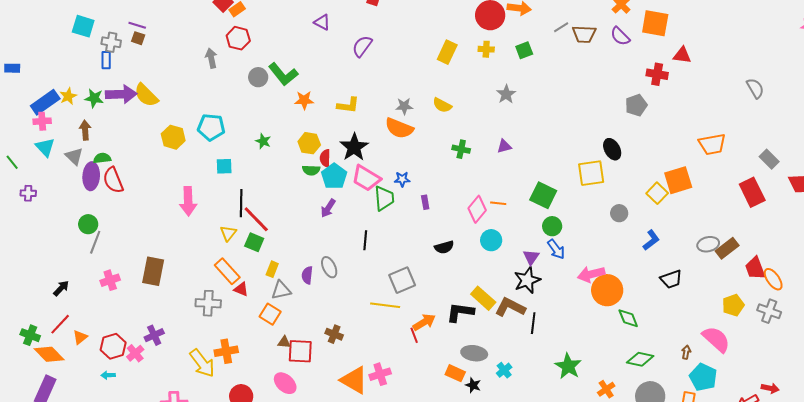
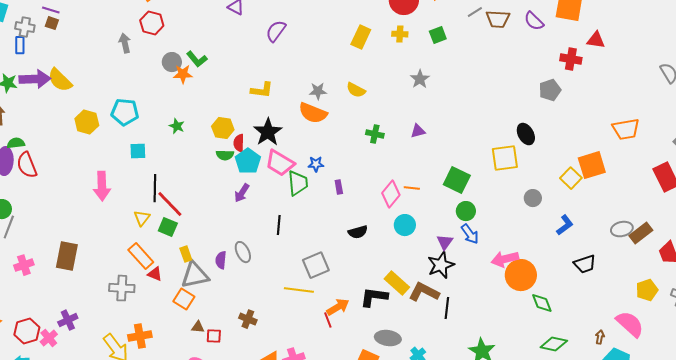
green L-shape: (283, 74) -> (197, 59), size x0.7
orange star: (304, 100) -> (183, 74), moved
yellow rectangle: (272, 269) -> (186, 254), turned -42
gray triangle: (281, 290) -> (195, 275), size x1.4
red square: (300, 351) -> (214, 336), size x0.6

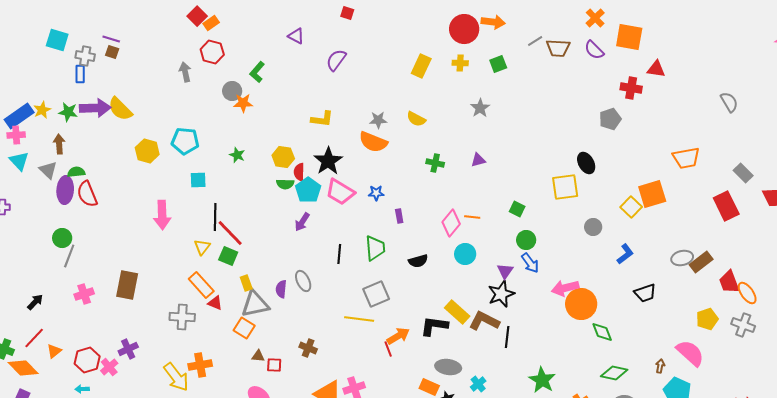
green L-shape: (197, 59) -> (257, 72), moved, turned 80
green square: (457, 180) -> (517, 209), size x0.6
green trapezoid: (298, 183) -> (375, 248), moved

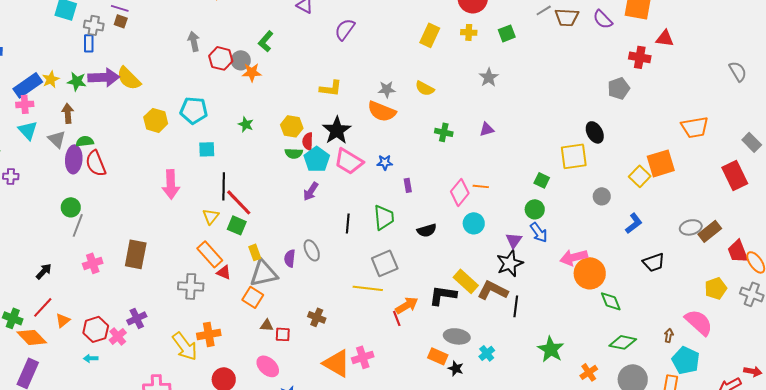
red hexagon: (212, 52) -> (221, 58), moved
green square: (517, 209) -> (542, 180), moved

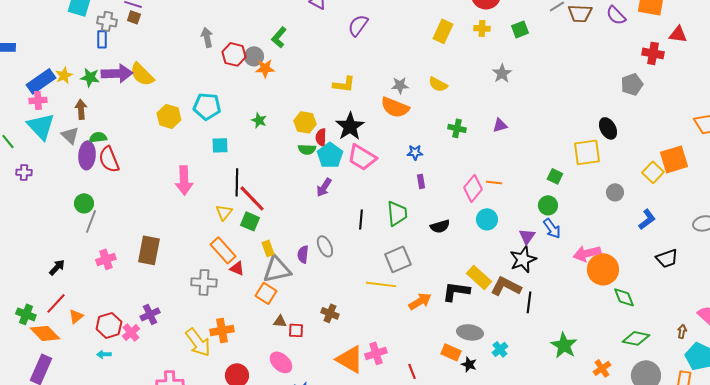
cyan triangle: (28, 130) -> (41, 126), size x1.4
blue star: (385, 162) -> (415, 152), moved
red line: (397, 318) -> (412, 371), moved

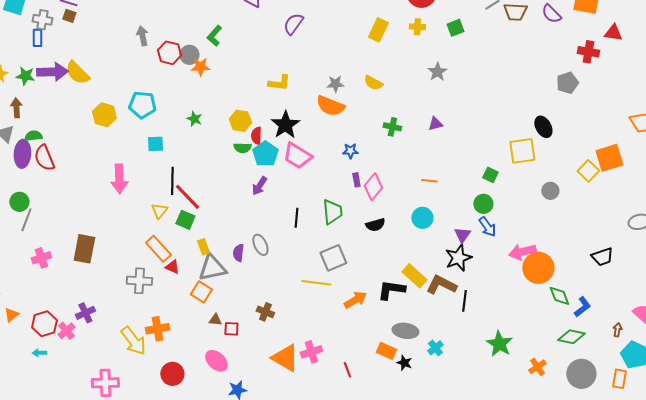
pink diamond: (473, 188) -> (373, 187), moved
blue L-shape: (647, 219) -> (582, 307), moved

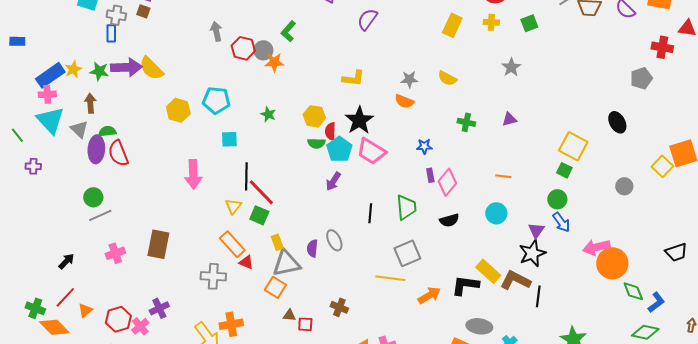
orange semicircle: (330, 106) -> (404, 101), size x0.7
yellow square: (522, 151) -> (573, 146), moved, turned 36
gray line: (26, 220) -> (100, 215), turned 45

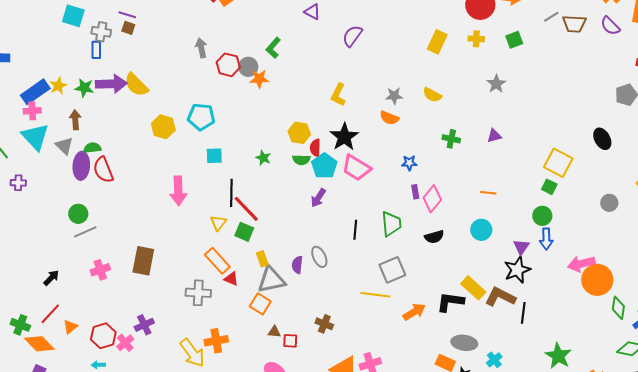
yellow L-shape: (353, 78) -> (338, 95), turned 110
green star: (268, 114) -> (263, 158), moved
blue arrow: (561, 222) -> (546, 239), turned 35
green diamond: (633, 291) -> (618, 308), turned 30

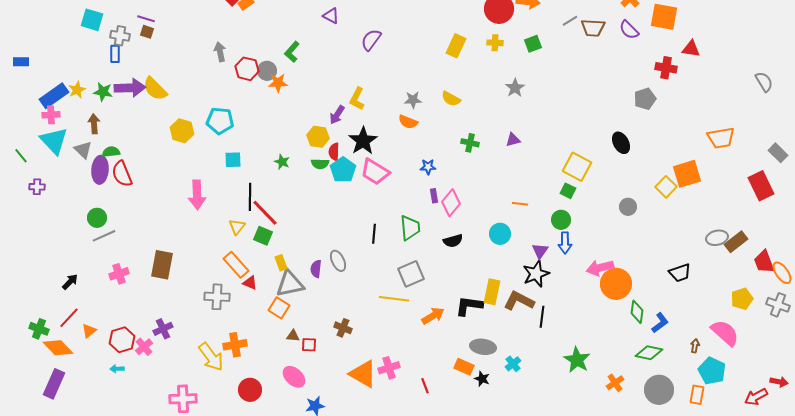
orange line: (488, 193) -> (520, 204), moved
purple arrow: (318, 198) -> (337, 115), moved
yellow rectangle: (473, 288) -> (492, 292), turned 60

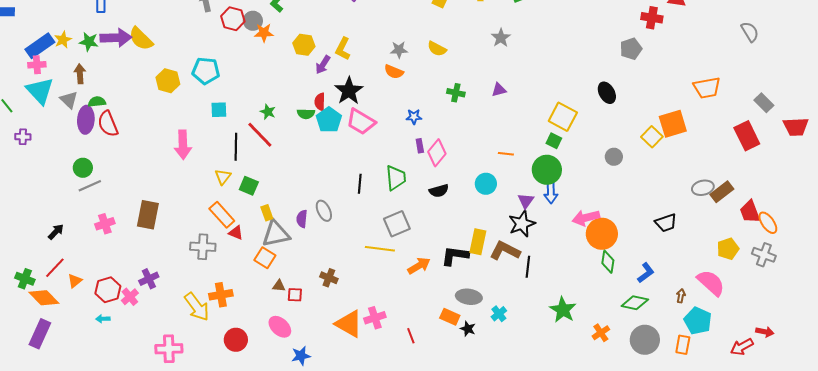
yellow hexagon: (318, 137) -> (304, 45), moved
red line: (265, 213) -> (260, 135), moved
green circle: (561, 220) -> (547, 170), size x1.5
green diamond: (637, 312) -> (608, 262), moved

